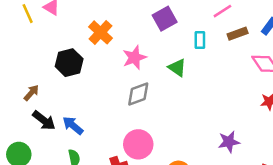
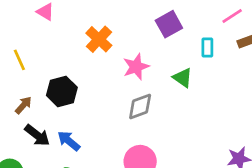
yellow line: (28, 14) -> (19, 60), moved
black hexagon: (69, 63) -> (62, 91), moved

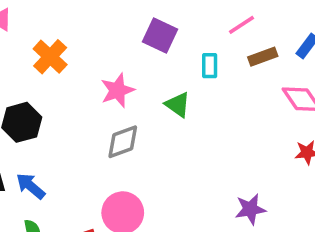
purple square: (169, 24) -> (160, 35), turned -36
orange cross: (99, 39) -> (50, 57), moved

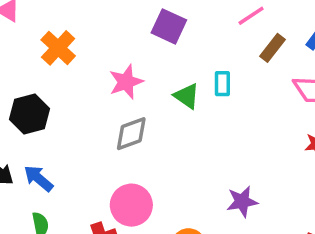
brown rectangle: (263, 57) -> (272, 48), turned -32
cyan rectangle: (210, 66) -> (222, 84), moved
purple star: (250, 209) -> (242, 202), moved

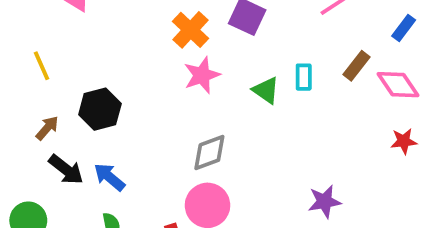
orange cross: (58, 48) -> (191, 30), moved
brown rectangle: (272, 48) -> (357, 66), moved
gray diamond: (131, 134) -> (209, 153), moved

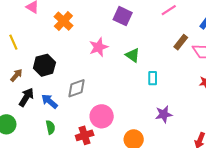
orange cross: (191, 30) -> (63, 21), moved
cyan rectangle: (304, 77) -> (153, 78), moved
gray diamond: (209, 153) -> (77, 88), moved
black arrow: (66, 169) -> (26, 97), turned -96

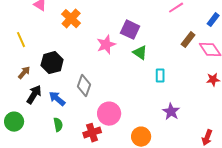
purple square: (123, 16) -> (130, 30), moved
gray diamond: (77, 88) -> (84, 86), turned -50
purple star: (164, 114) -> (171, 112), turned -30

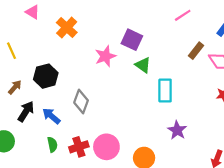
cyan rectangle: (160, 76) -> (165, 90), size x1.5
pink circle: (109, 114) -> (106, 147), moved
red cross: (92, 133) -> (79, 147), moved

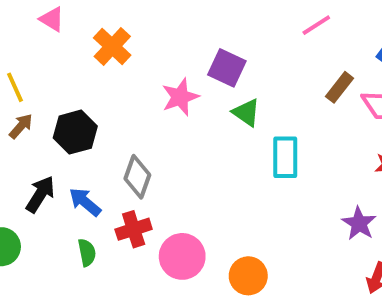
brown arrow: (15, 87) -> (21, 126), moved
purple star: (177, 130) -> (359, 223), moved
red cross: (79, 147) -> (134, 229), moved

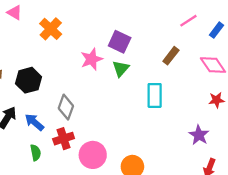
pink line: (316, 25) -> (188, 21), moved
brown rectangle: (340, 87) -> (171, 56), moved
green triangle: (246, 113) -> (121, 69), moved, turned 36

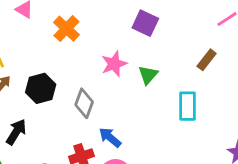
purple square: (120, 42) -> (145, 23), moved
gray diamond: (66, 107) -> (84, 103), moved
blue arrow: (34, 122) -> (110, 137), moved

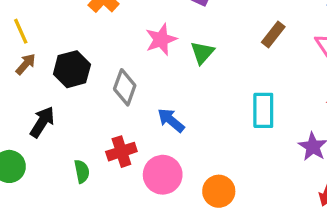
cyan rectangle: (187, 106) -> (263, 110), moved
blue arrow: (110, 137) -> (171, 120), moved

